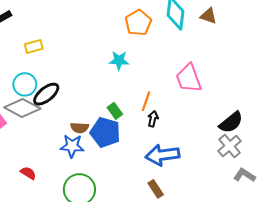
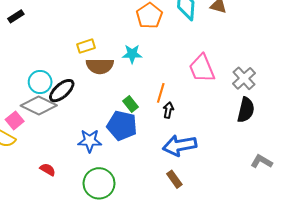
yellow rectangle: (34, 46) -> (86, 46), moved
black semicircle: (231, 122) -> (246, 110), turned -35
brown semicircle: (80, 128) -> (100, 66), moved, size x1.5
gray cross: (230, 146) -> (244, 78), moved

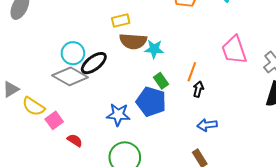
cyan star: (132, 54) -> (154, 49), moved
pink square: (15, 120) -> (54, 120), moved
blue arrow: (180, 145) -> (207, 125), size x0.6

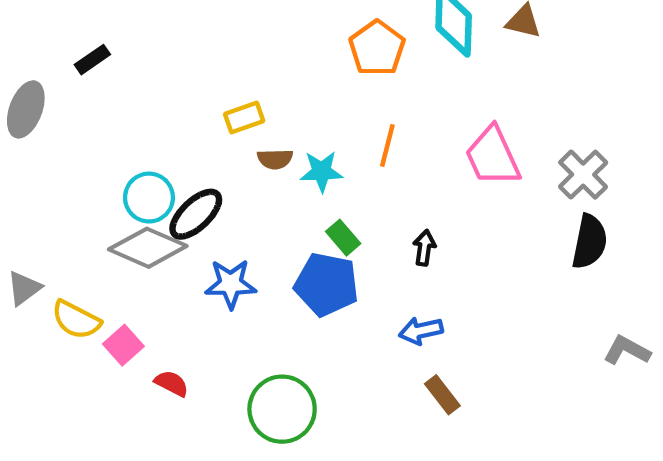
brown semicircle: (133, 41) -> (275, 159), size x0.6
orange line: (192, 72) -> (387, 146), moved
blue star: (118, 115) -> (231, 284), moved
blue arrow: (207, 125) -> (421, 331), moved

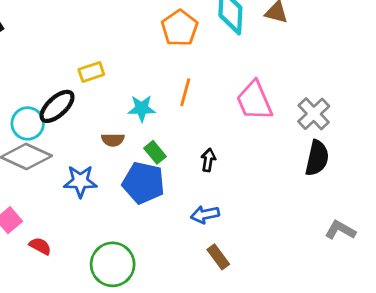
brown semicircle: (275, 159) -> (113, 140), moved
black ellipse: (196, 214) -> (57, 106), moved

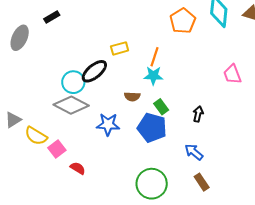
orange line: (185, 92) -> (154, 57), moved
pink trapezoid: (254, 101) -> (232, 74), size x0.7
blue arrow: (205, 215) -> (194, 152), turned 48
green circle: (113, 264) -> (152, 184), moved

